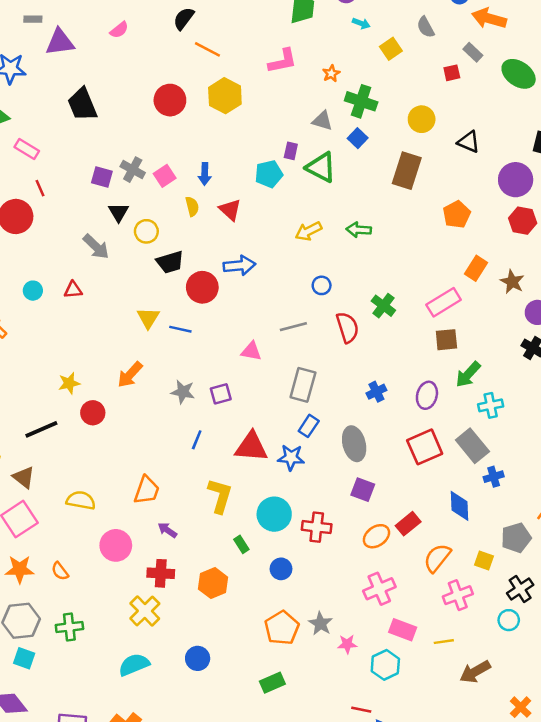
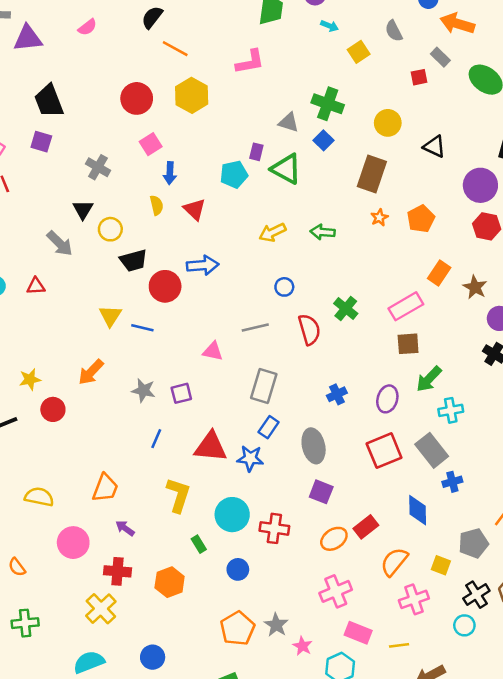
orange star: (331, 74) -> (379, 217), moved
pink square: (165, 176) -> (151, 144), moved
purple square: (102, 177) -> (41, 142), moved
pink star: (347, 644) -> (302, 646), turned 30

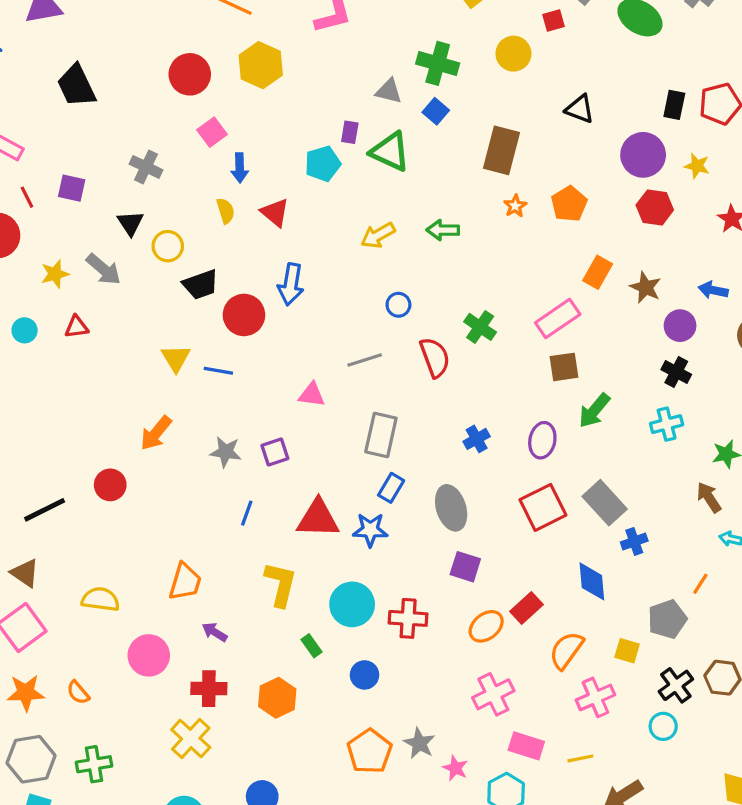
yellow circle: (388, 123) -> (513, 54), moved
purple square: (41, 142) -> (72, 188), moved
blue arrow: (203, 265) -> (291, 284), turned 108
yellow star: (30, 379) -> (55, 274), moved
cyan cross: (451, 410) -> (667, 424), moved

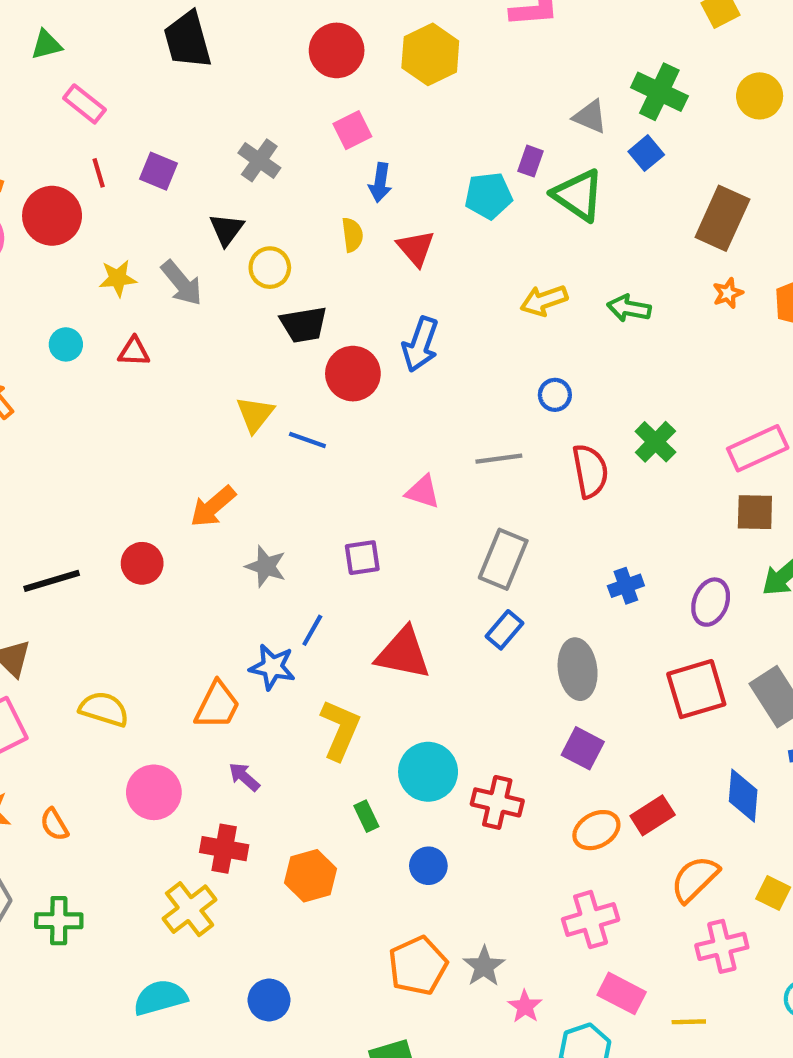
gray star: (226, 452) -> (266, 566), moved
blue star: (370, 530) -> (272, 667), moved

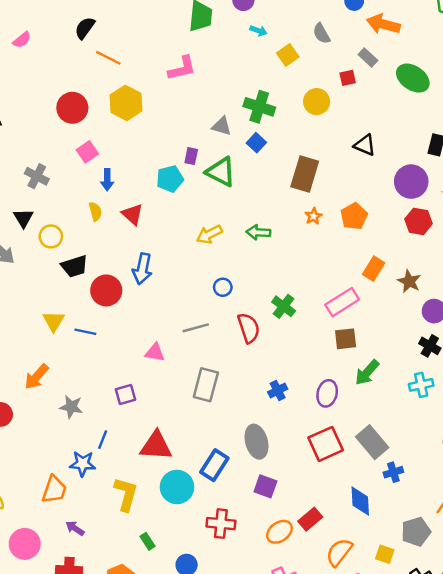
blue rectangle: (504, 630) -> (214, 465), moved, size x1.4
cyan circle: (428, 772) -> (177, 487), moved

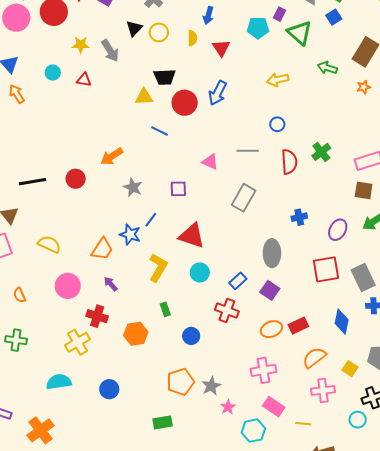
green arrow: (258, 232) -> (327, 68), moved
yellow circle: (51, 236) -> (159, 32), moved
yellow triangle: (54, 321) -> (144, 97), moved, turned 42
blue rectangle: (214, 465) -> (238, 281), moved, size x0.7
cyan circle: (177, 487) -> (200, 273), size x0.7

